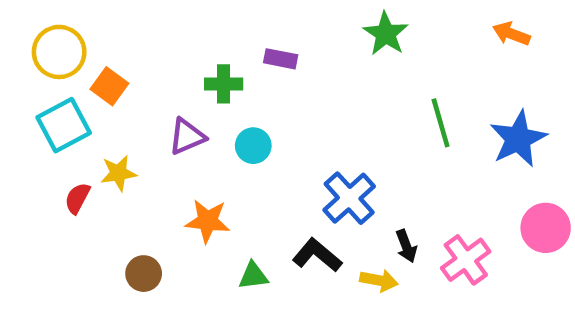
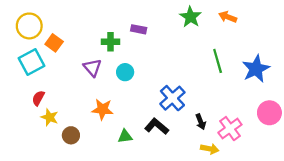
orange arrow: (511, 34) -> (228, 17), moved
purple triangle: (187, 136) -> (92, 68), turned -48
yellow star: (118, 173) -> (50, 117), moved, turned 30
yellow arrow: (379, 280) -> (210, 149), moved

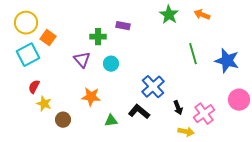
blue star: (256, 69) -> (227, 61), turned -30

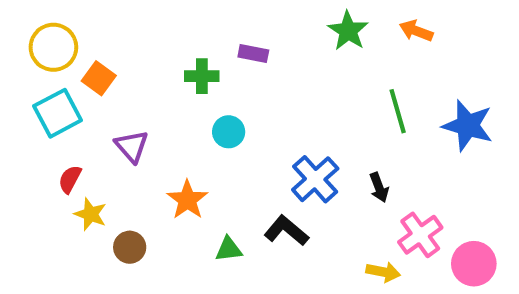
purple triangle: (82, 60) -> (132, 146), moved
orange star: (91, 97) -> (187, 200), turned 30
pink circle: (239, 100) -> (474, 264), moved
black arrow: (178, 108) -> (379, 187), moved

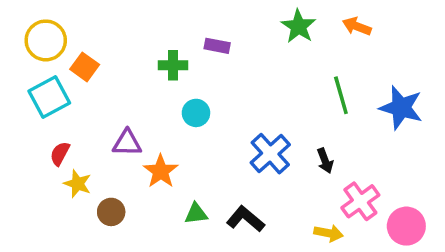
purple triangle: (132, 146) -> (127, 143), moved, turned -48
black L-shape: (286, 231) -> (245, 219), moved

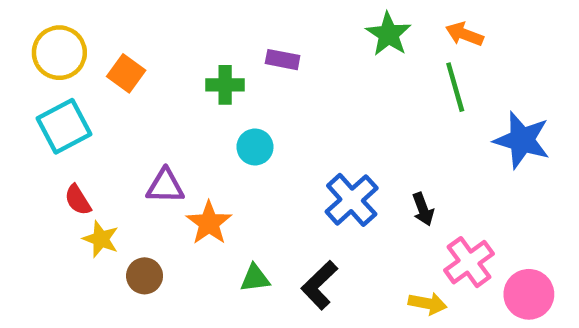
orange square: (85, 67) -> (126, 73), moved
green line: (341, 95) -> (455, 87), moved
red semicircle: (60, 154) -> (78, 200), turned -60
black L-shape: (245, 219) -> (319, 285), turned -84

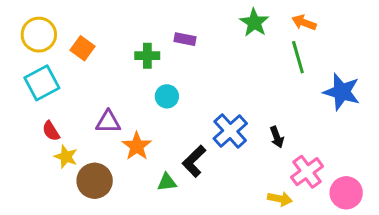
brown circle: (145, 276) -> (95, 181), size x1.5
black L-shape: (319, 285) -> (194, 161), moved

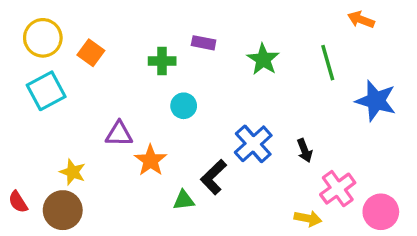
green star: (254, 23) -> (263, 59), moved
orange arrow: (304, 23) -> (361, 20), moved
red semicircle: (51, 131) -> (18, 202), moved
brown circle: (95, 181) -> (63, 210), moved

